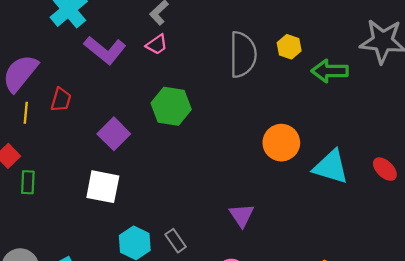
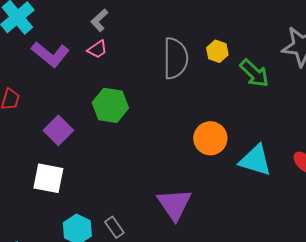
green arrow: (330, 71) -> (254, 73), turned -136
purple triangle: (242, 215) -> (174, 204), size x1.5

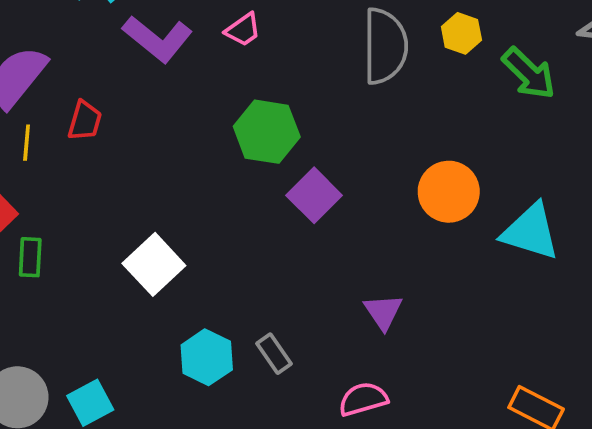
purple square: (58, 130) -> (314, 195), moved
white square: (48, 178) -> (154, 264), turned 36
purple triangle: (174, 204) -> (383, 312), size x0.6

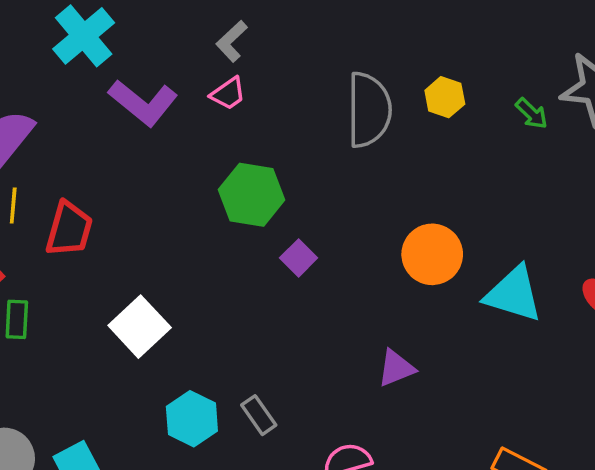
green arrow: (529, 73) -> (532, 113), moved, size x0.6
red trapezoid: (85, 121) -> (69, 229), moved, size x1.4
purple square: (314, 195) -> (299, 258), size x0.7
purple triangle: (383, 312) -> (396, 368), moved, turned 42

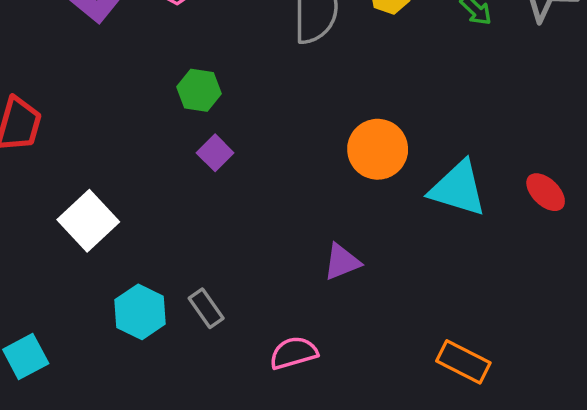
green hexagon: (252, 195) -> (199, 90), size x0.7
purple square: (299, 258) -> (215, 153), moved

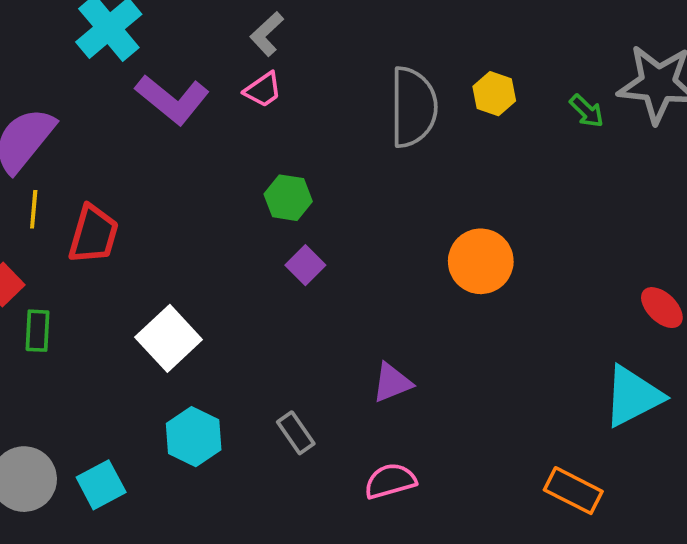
cyan triangle: (458, 189) -> (633, 396), moved, turned -44
purple triangle: (342, 262) -> (392, 383), moved
cyan hexagon: (140, 312) -> (194, 437), moved

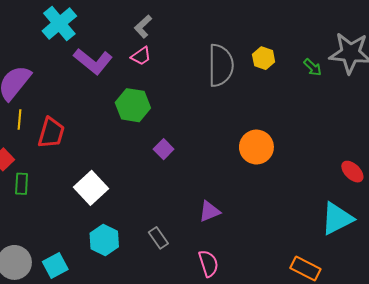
green hexagon: (288, 198) -> (133, 105), moved, size x1.4
pink semicircle: (390, 481) -> (208, 263), turned 88

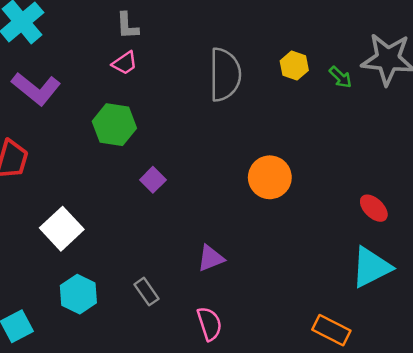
gray L-shape: (143, 27) -> (127, 26), turned -50
yellow hexagon: (264, 58) -> (294, 66), moved
purple L-shape: (93, 61) -> (36, 89), moved
red ellipse: (352, 172) -> (374, 208), moved

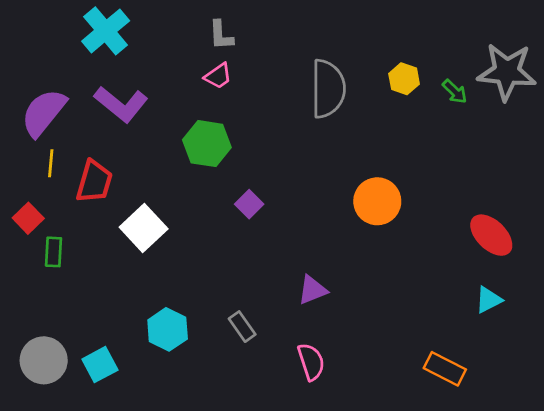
red ellipse: (374, 208) -> (491, 235), size x1.4
white square: (62, 229) -> (144, 228), moved
cyan triangle: (371, 267) -> (488, 300), size x0.6

